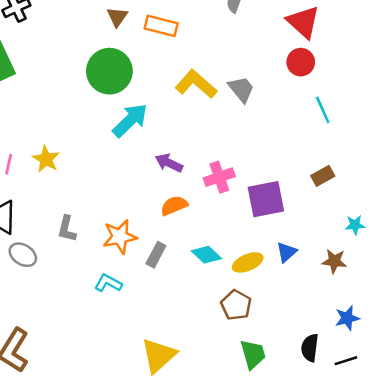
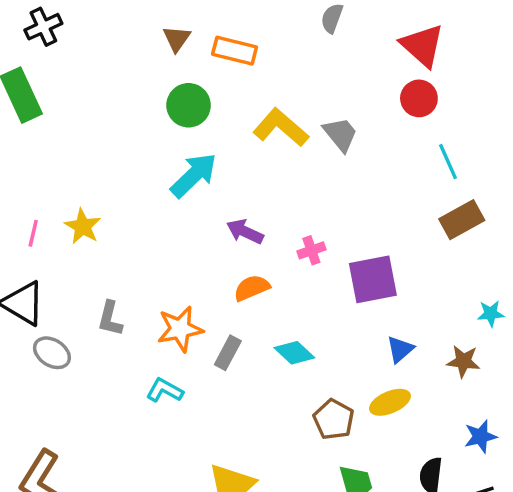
green circle: (109, 71) -> (189, 105), moved, size x0.7
brown rectangle: (323, 176) -> (462, 220), moved, size x1.4
pink cross: (219, 177) -> (311, 250), size x0.7
yellow ellipse: (248, 262) -> (390, 402), moved

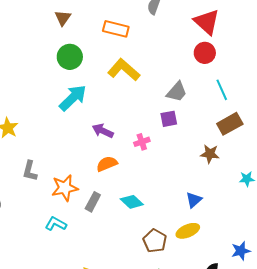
orange rectangle: (235, 51) -> (116, 29), moved
gray trapezoid: (340, 134) -> (177, 92), moved, turned 80
purple square: (373, 279) -> (169, 119), moved, size x0.6
gray L-shape: (110, 319) -> (30, 171), moved
brown star: (463, 361) -> (210, 154), moved

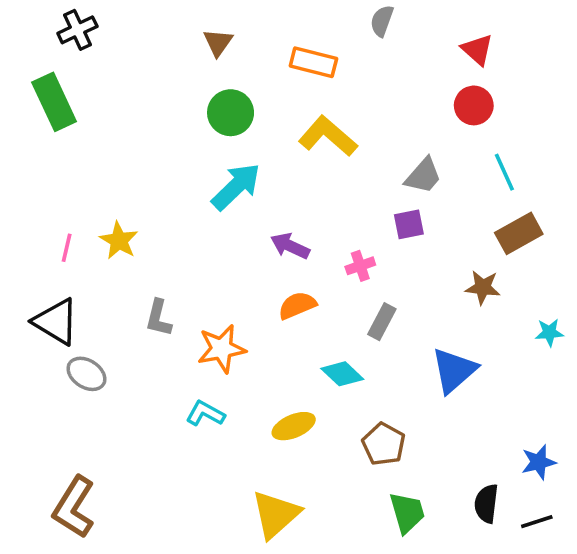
red triangle: (207, 22) -> (477, 50), size x0.7
blue triangle: (194, 200) -> (454, 370), size x1.6
gray rectangle: (93, 202) -> (382, 322), moved
yellow ellipse: (188, 231) -> (294, 426), moved

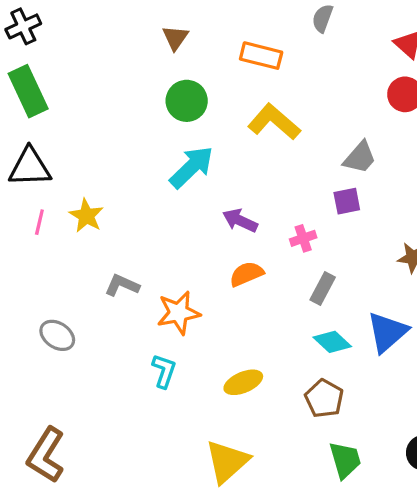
black cross: (77, 30) -> (23, 26), moved
gray L-shape: (159, 318) -> (122, 285), turned 100
black triangle: (56, 322) -> (30, 167), moved, turned -33
cyan diamond: (342, 374) -> (332, 342), moved
cyan L-shape: (205, 414) -> (164, 371), turned 80

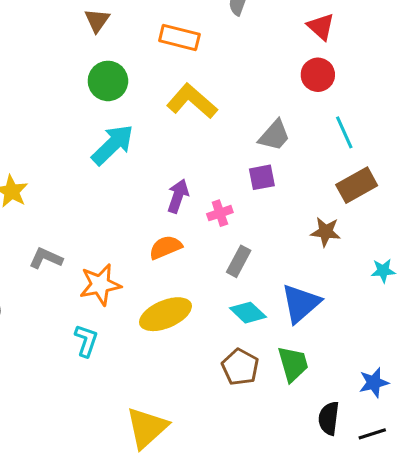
purple arrow: (240, 221) -> (178, 196), moved, turned 84
yellow ellipse: (243, 382) -> (165, 314), moved, size x1.4
green trapezoid: (345, 460) -> (293, 364), moved

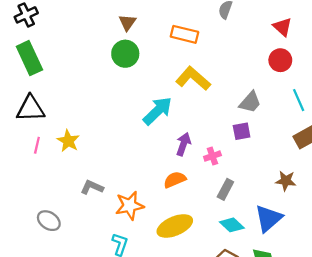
green circle: (108, 81) -> (125, 54), moved
cyan arrow: (113, 145) -> (158, 111), moved
brown star: (326, 232) -> (286, 181), moved

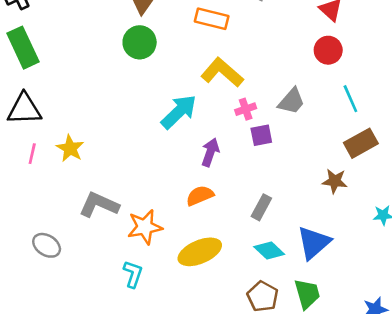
purple square: (242, 131) -> (261, 135), moved
pink cross: (212, 156) -> (246, 109), moved
brown star: (286, 181) -> (335, 181), moved
gray L-shape: (92, 187) -> (99, 205), size x1.4

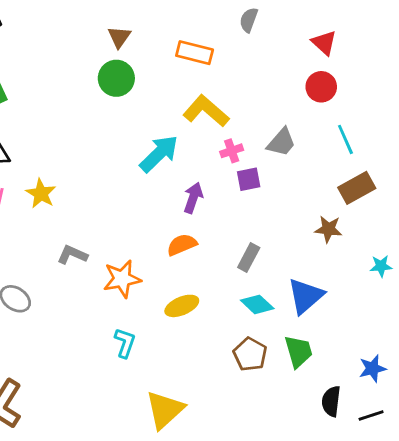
gray L-shape: (99, 205) -> (72, 255), size x0.7
yellow ellipse: (200, 252) -> (182, 306), size x0.7
cyan L-shape: (133, 274) -> (125, 343), moved

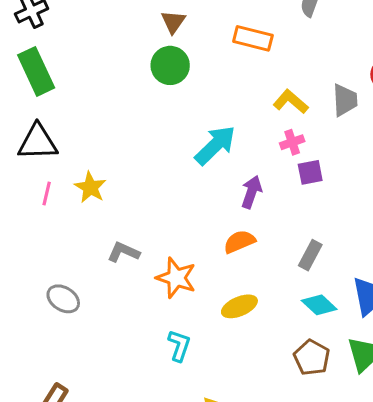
yellow L-shape: (206, 111) -> (291, 102), moved, size x0.7
gray trapezoid: (281, 142) -> (345, 100), moved, turned -44
orange star: (122, 279) -> (176, 278), turned 30

